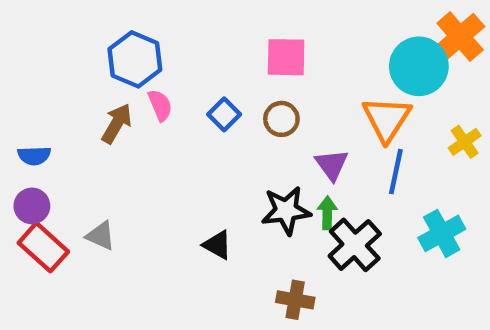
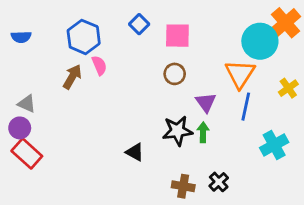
blue square: (224, 114) -> (139, 24), moved
blue semicircle: (34, 156) -> (21, 37), moved
gray triangle: (101, 236) -> (27, 104), moved
black cross: (355, 245) -> (219, 182), moved, size x0.6

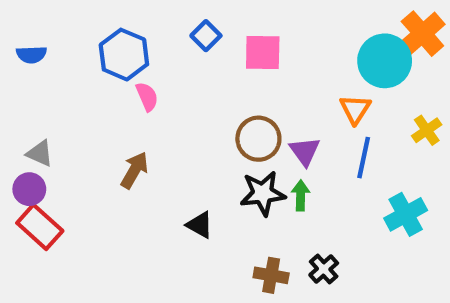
brown circle: (175, 74) -> (258, 139), moved, size x1.4
orange triangle: (240, 74) -> (355, 109), size x0.7
brown arrow: (72, 77) -> (134, 170), moved

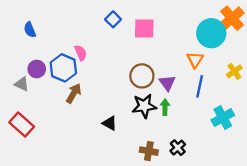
blue semicircle: (31, 55) -> (30, 30), moved, turned 70
blue hexagon: (124, 55) -> (63, 68), moved
purple circle: (29, 189) -> (37, 69), moved

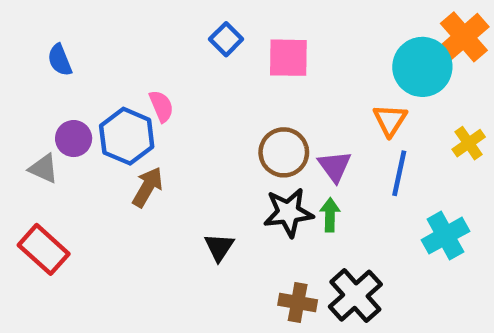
black triangle: (110, 123) -> (219, 247), turned 35
black cross: (178, 148) -> (355, 296), size x1.6

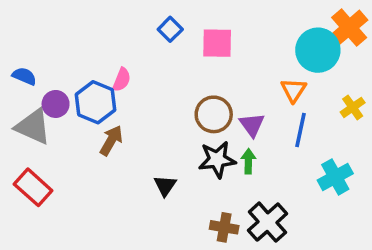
blue semicircle: (60, 60) -> (24, 76), moved, turned 135
pink semicircle: (161, 106) -> (122, 80), turned 45
gray triangle: (44, 169) -> (33, 127), size x1.6

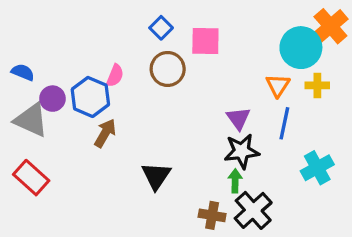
yellow cross: (353, 107) -> (317, 85), moved, turned 35
brown circle: (214, 114) -> (168, 69), moved
black star: (217, 160) -> (242, 151), moved
green arrow: (248, 161) -> (235, 181), moved
black triangle: (165, 186) -> (156, 176), size x1.4

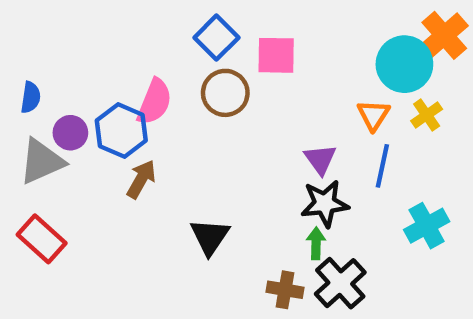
blue square: (161, 28) -> (216, 38), size x1.4
blue semicircle: (23, 72) -> (31, 97), turned 75
pink semicircle: (115, 76) -> (154, 102), size x1.5
yellow cross: (317, 85) -> (427, 115), turned -35
gray triangle: (31, 120) -> (42, 161), turned -48

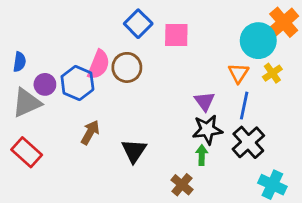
brown circle: (225, 93) -> (127, 67), moved
brown arrow: (141, 179) -> (90, 132), moved
cyan cross: (427, 226) -> (272, 185), moved, turned -36
black cross: (340, 283) -> (248, 142), moved
brown cross: (285, 290) -> (182, 185), turned 30

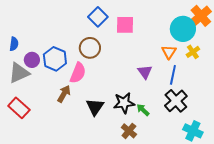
pink semicircle: (99, 65) -> (78, 73), moved
black star: (207, 130) -> (124, 103), moved
green arrow: (202, 155) -> (143, 110), turned -48

